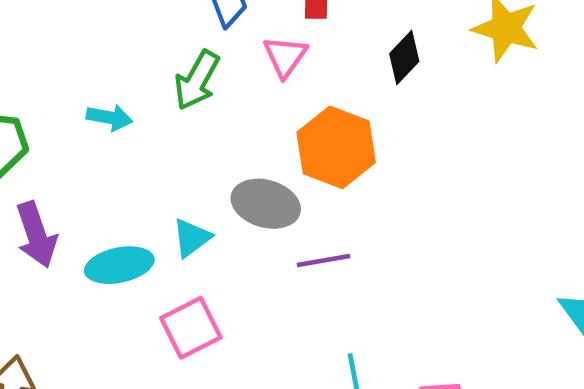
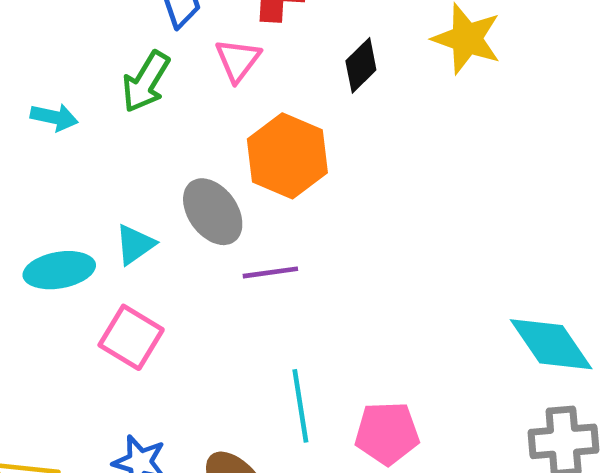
gray ellipse: (266, 204) -> (213, 212), turned 36
pink square: (191, 328) -> (131, 337), turned -34

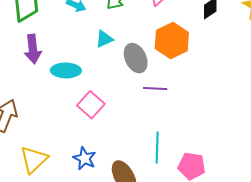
cyan triangle: (135, 244) -> (104, 39), moved

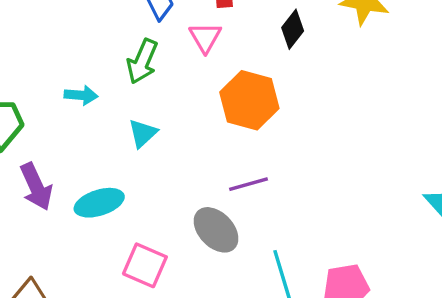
gray ellipse: (136, 58) -> (216, 230), moved
pink square: (91, 105) -> (145, 265), moved

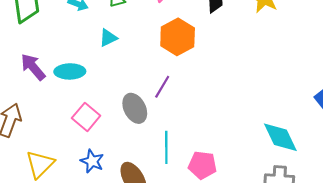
purple line: (248, 184) -> (162, 87), turned -60
purple arrow: (36, 187) -> (33, 67), moved, turned 148

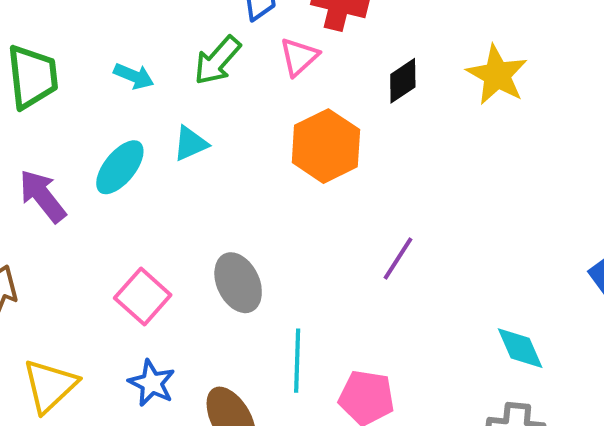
cyan ellipse: (70, 71) -> (120, 167), moved, turned -52
purple line: (162, 87) -> (398, 258), moved
cyan diamond: (280, 137) -> (520, 348), size x0.7

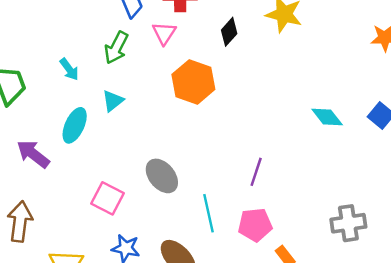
cyan arrow: (134, 76) -> (69, 69), turned 45
purple line: (398, 258) -> (256, 172), moved
cyan diamond: (520, 348) -> (327, 117), moved

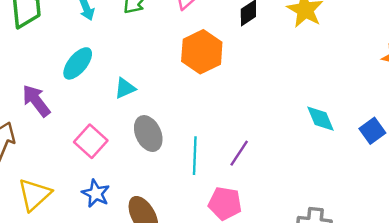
cyan triangle: (113, 101) -> (125, 88), moved
purple arrow: (33, 154) -> (36, 101), moved
cyan line: (208, 213) -> (195, 156), moved

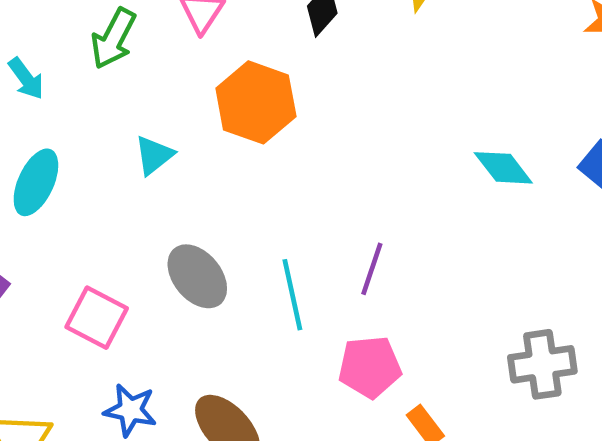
cyan triangle: (125, 88) -> (154, 155), moved

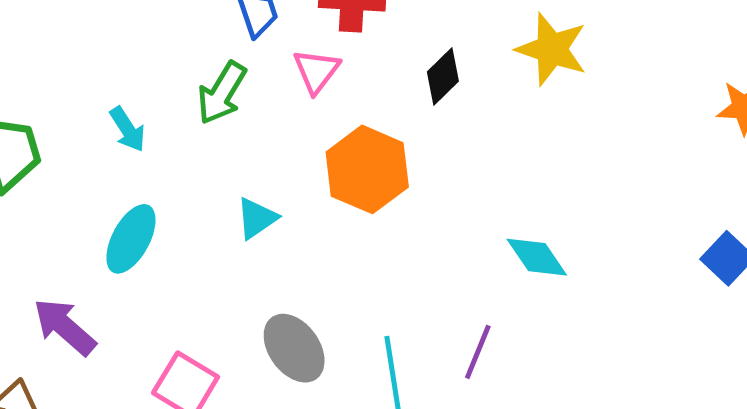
cyan diamond: (503, 168) -> (537, 257), moved

